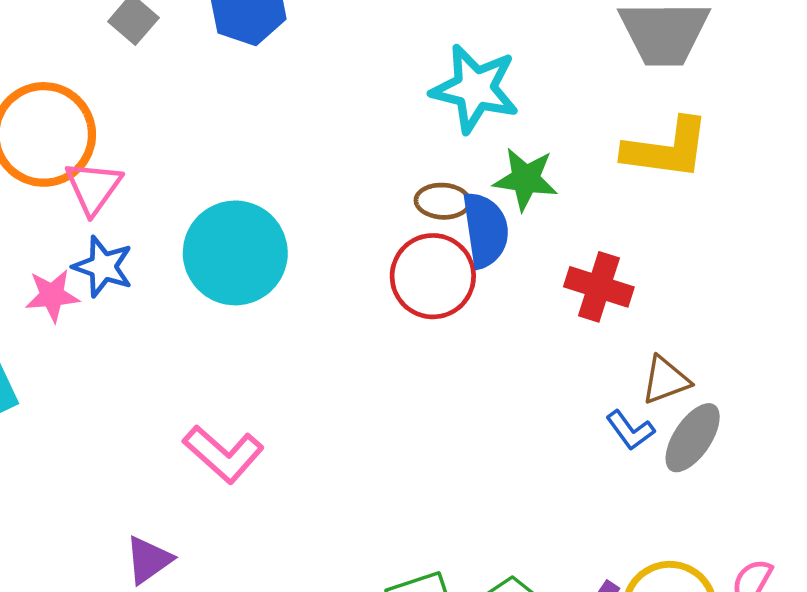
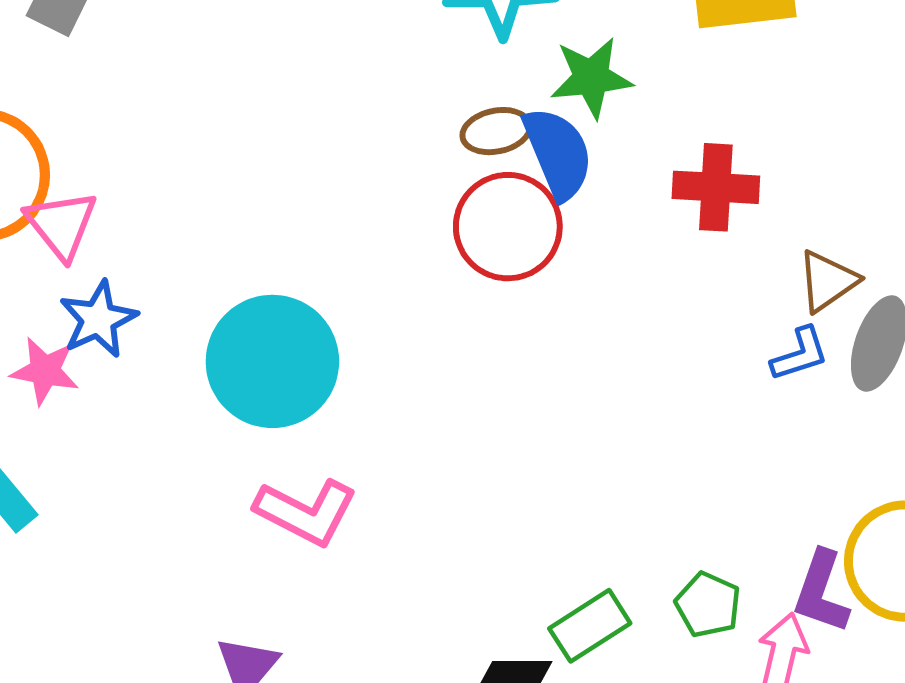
cyan circle: (235, 253) -> (272, 361), moved
blue star: (103, 267) -> (98, 319), turned -30
pink star: (52, 295) -> (45, 371), turned 30
blue L-shape: (630, 430) -> (800, 354), turned -57

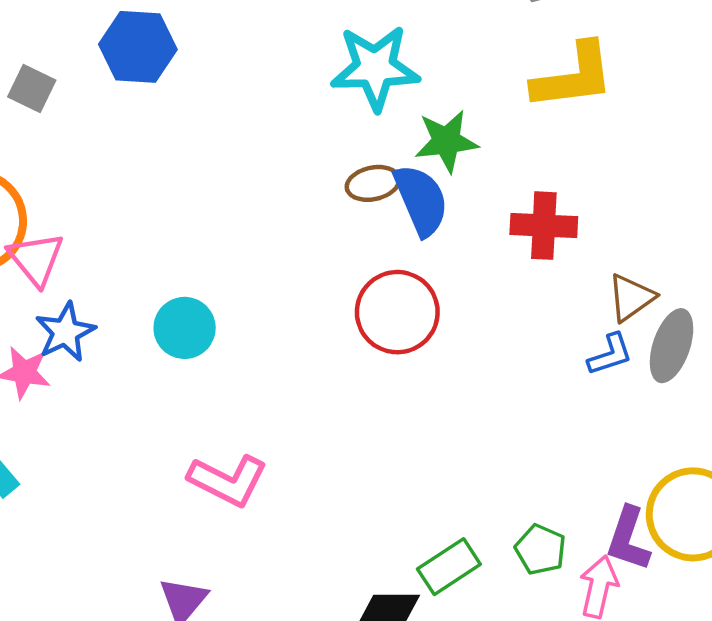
red circle: (508, 227) -> (397, 312), moved
cyan circle: (272, 361) -> (185, 328), moved, size x0.6

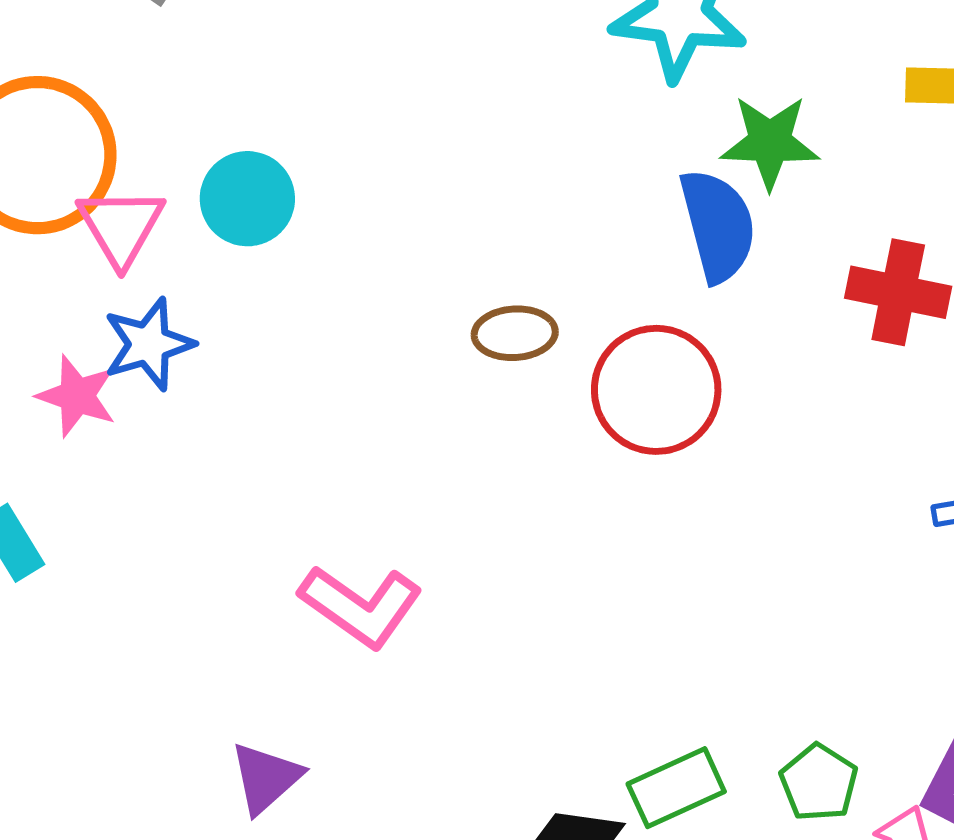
brown ellipse: (373, 183) -> (515, 333), moved
cyan circle: (185, 328) -> (247, 199), moved

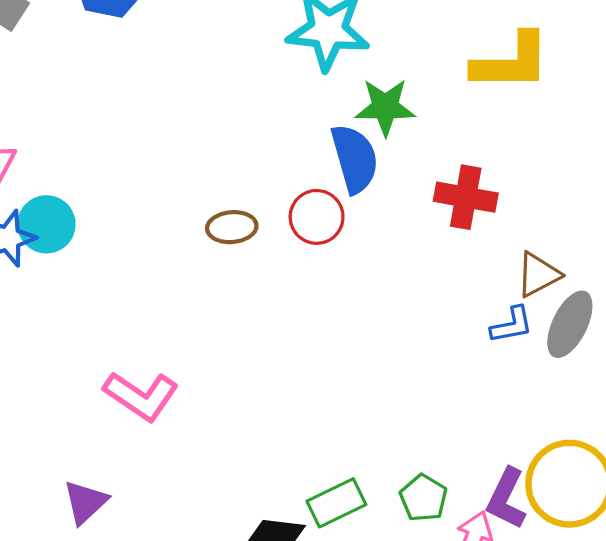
cyan circle: (247, 199) -> (46, 224), moved
red circle: (656, 390) -> (317, 217), moved, size x0.7

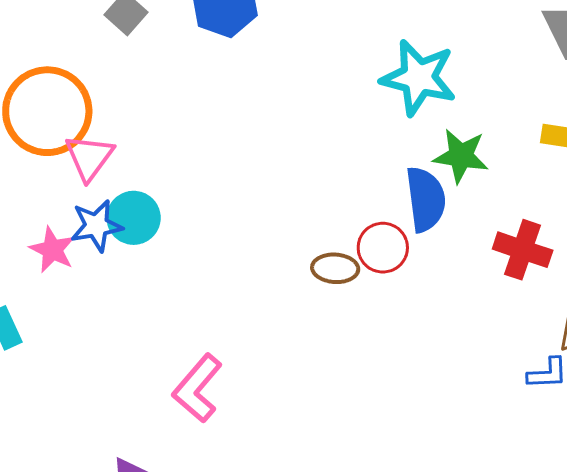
brown ellipse: (232, 227) -> (335, 268), moved
pink L-shape: (141, 396) -> (197, 388), turned 88

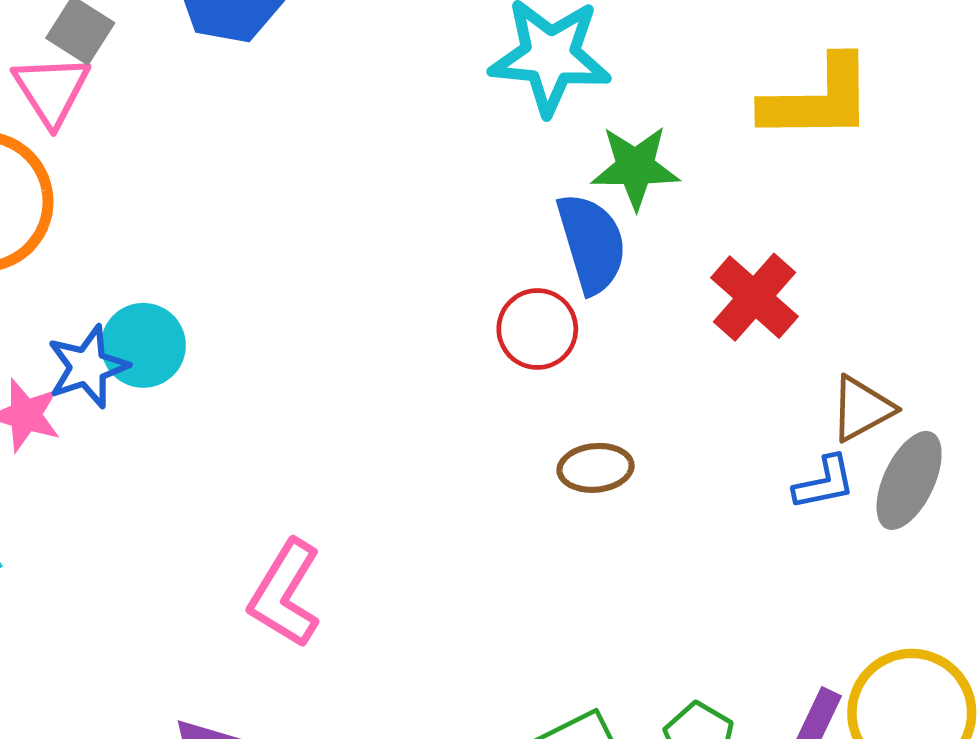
pink triangle: (89, 157) -> (52, 90), moved
red cross: (523, 250) -> (754, 297), turned 32
brown ellipse: (335, 268) -> (596, 468), moved

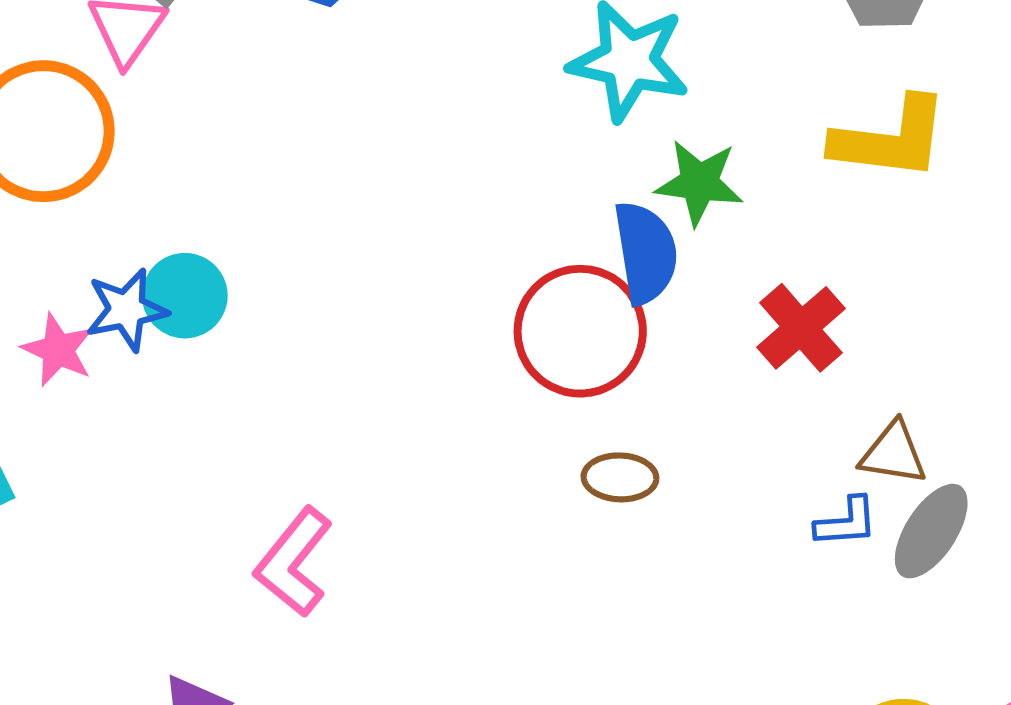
red circle: (537, 329) -> (580, 331), size x1.6
brown triangle: (862, 409) -> (893, 453), turned 30

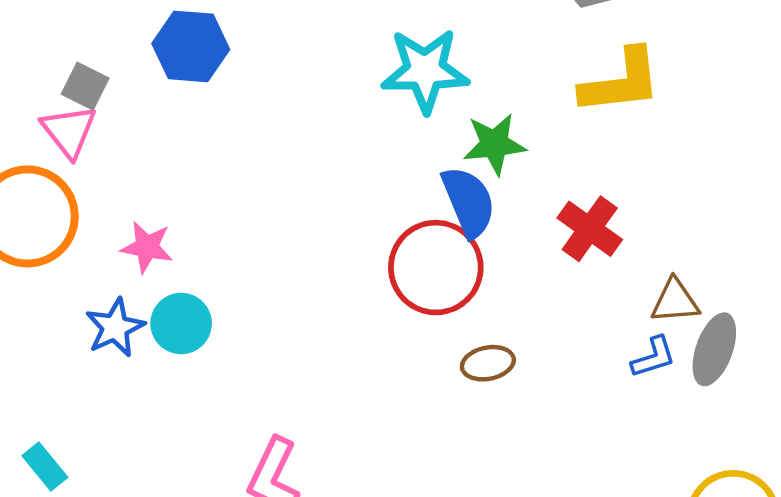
cyan circle: (185, 296) -> (181, 324), moved
pink star: (58, 350) -> (147, 247), moved

